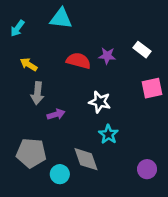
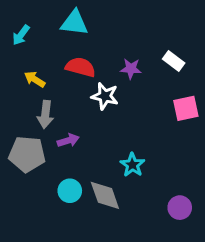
red semicircle: (78, 61) -> (80, 67), moved
white star: (100, 102) -> (105, 96), moved
gray pentagon: (31, 153) -> (27, 154), moved
cyan circle: (60, 174) -> (70, 191), moved

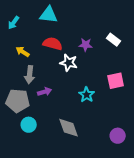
pink square: (186, 108) -> (116, 81), moved
cyan star: (132, 165) -> (87, 95), moved
cyan circle: (70, 191) -> (29, 125), moved

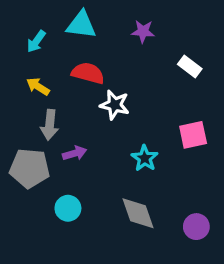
cyan arrow: (14, 23) -> (36, 41), moved
purple star: (86, 45) -> (143, 31), moved
cyan circle: (29, 125) -> (68, 208), moved
gray diamond: (69, 128) -> (138, 213), moved

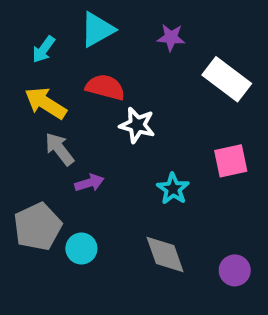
cyan triangle: (81, 25) -> (97, 29), turned -36
white rectangle: (190, 66) -> (227, 79), size x1.6
yellow arrow: (38, 86) -> (46, 103), size x1.5
gray arrow: (50, 125) -> (59, 149), turned 136
gray pentagon: (30, 168) -> (38, 227), moved, turned -30

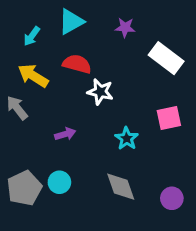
gray arrow: (59, 149) -> (17, 108), moved
gray pentagon: (38, 227) -> (24, 188), moved

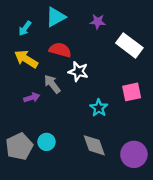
gray arrow: (17, 108) -> (52, 84), moved
purple arrow: (65, 134) -> (32, 98), moved
purple circle: (172, 198) -> (134, 154), size x1.5

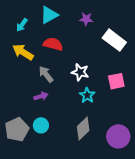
white star: (78, 72) -> (80, 72), moved
purple arrow: (32, 98) -> (41, 96), moved
gray diamond: (94, 145) -> (83, 128), turned 65

